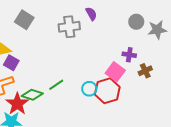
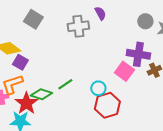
purple cross: (129, 55) -> (138, 54), size x1.6
red hexagon: (107, 91) -> (107, 105), moved

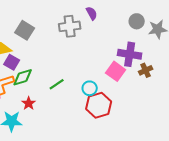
gray square: (33, 19) -> (25, 30), moved
green diamond: (41, 94) -> (23, 77), moved, turned -35
red star: (26, 103) -> (29, 103), moved, size x0.6

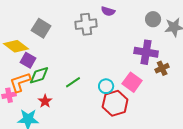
purple semicircle: (92, 13) -> (108, 11), turned 136
pink square: (116, 71) -> (132, 82), moved

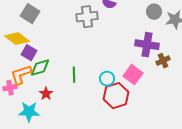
gray square: (41, 28) -> (30, 14), moved
green line: (73, 82) -> (74, 75), turned -56

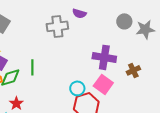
purple cross: (147, 45) -> (104, 57), moved
green line: (74, 75) -> (32, 67), moved

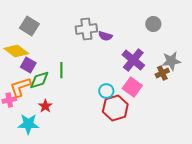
purple semicircle: (79, 13) -> (105, 36), moved
gray star: (145, 29) -> (171, 61), moved
purple cross: (104, 57) -> (133, 60), turned 30

